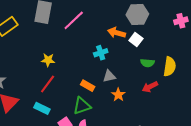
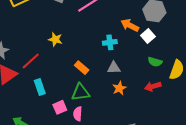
red line: (48, 84) -> (31, 61), moved
orange rectangle: (88, 86) -> (82, 68), moved
cyan rectangle: (42, 108) -> (40, 87), turned 35

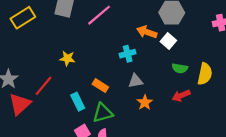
cyan rectangle: (40, 87) -> (78, 102), moved

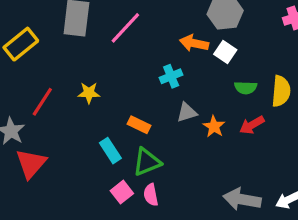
red line: (44, 86) -> (42, 102), moved
orange star: (145, 102) -> (214, 127), moved

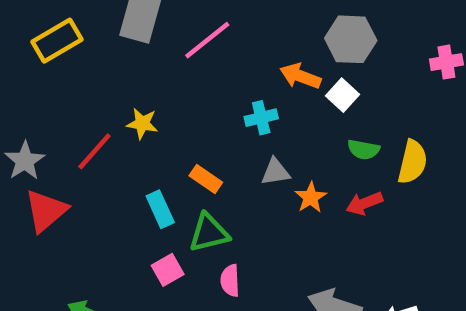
red line: (42, 102) -> (94, 151), moved
pink semicircle: (151, 195) -> (230, 281), moved

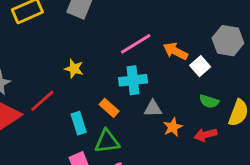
gray hexagon: (351, 39) -> (228, 41), moved
pink line: (207, 40) -> (136, 44), moved
cyan cross: (261, 118) -> (133, 80), moved, size x1.4
red line: (94, 151) -> (42, 101), moved

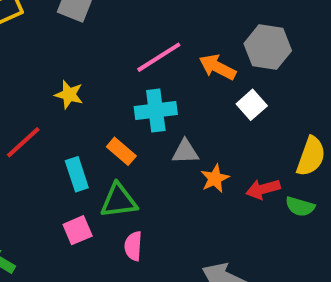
gray hexagon: (228, 41) -> (268, 47), moved
white square: (200, 66) -> (252, 105), moved
green semicircle: (209, 101) -> (300, 207), moved

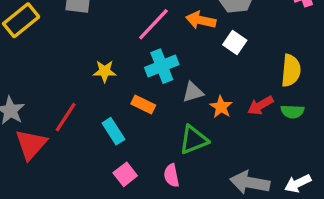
yellow star: (69, 95) -> (105, 71), moved
green triangle: (119, 201) -> (194, 140), moved

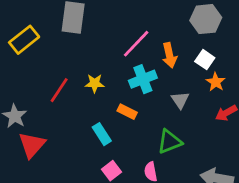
orange arrow: (201, 20) -> (169, 55), moved, turned -115
gray triangle: (193, 92) -> (180, 100), moved, turned -48
orange star: (221, 107) -> (216, 82), moved
red line: (66, 117) -> (59, 90), moved

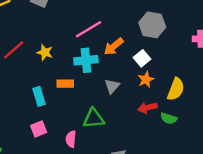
orange arrow: (169, 55) -> (114, 47), turned 48
orange rectangle: (127, 112) -> (65, 84), turned -42

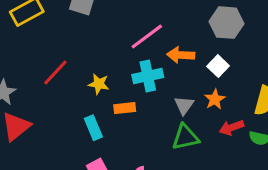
orange arrow: (114, 47) -> (181, 55), turned 48
yellow star: (45, 52) -> (99, 84), moved
orange star: (146, 80) -> (215, 99), moved
green triangle: (94, 118) -> (185, 137), moved

